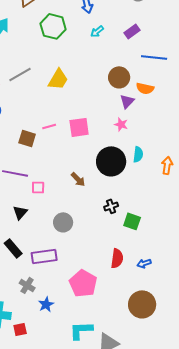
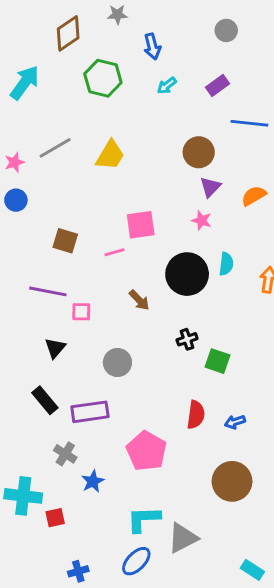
orange semicircle: (145, 88) -> (254, 196), moved, turned 138
pink line: (49, 126) -> (115, 252), moved

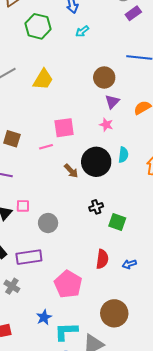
purple rectangle: (218, 86) -> (133, 13), moved
brown arrow: (139, 300) -> (71, 171), moved
pink square: (81, 312) -> (23, 206), moved
blue star: (93, 481) -> (44, 317), moved
brown circle: (232, 481) -> (114, 313), moved

